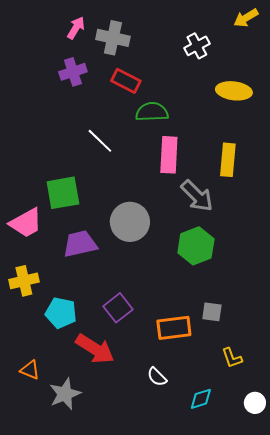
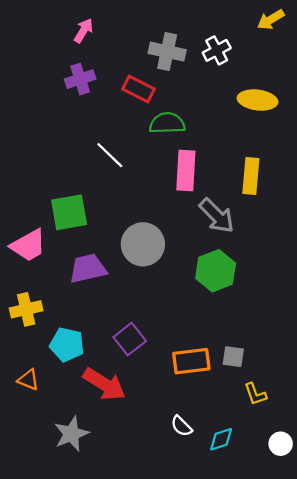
gray cross: (113, 38) -> (167, 52), moved
gray square: (212, 312) -> (233, 357), moved
orange triangle: (30, 370) -> (28, 380), moved
white semicircle: (157, 377) -> (181, 426), moved

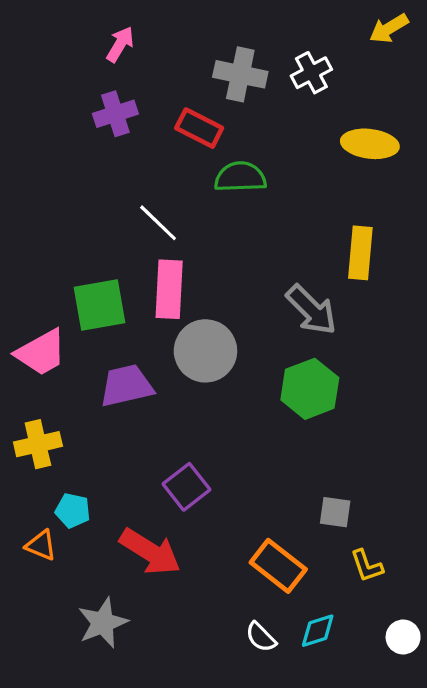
pink rectangle: (186, 170) -> (169, 289), moved
cyan pentagon: (67, 345) -> (73, 511), moved, size x0.7
orange rectangle: (191, 361) -> (278, 566), moved, turned 45
white semicircle: (181, 426) -> (261, 637), moved

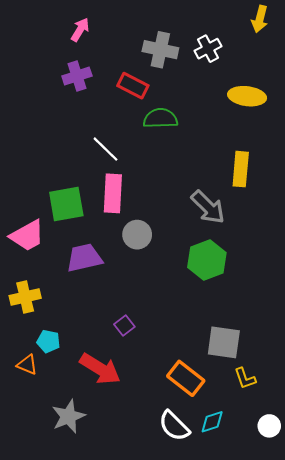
yellow arrow: (389, 28) -> (260, 19), turned -45
gray circle: (205, 351) -> (137, 235), size x0.7
purple square: (187, 487) -> (124, 325), size x0.7
gray square: (335, 512) -> (224, 342), size x1.6
white semicircle: (261, 637) -> (174, 426), size x1.5

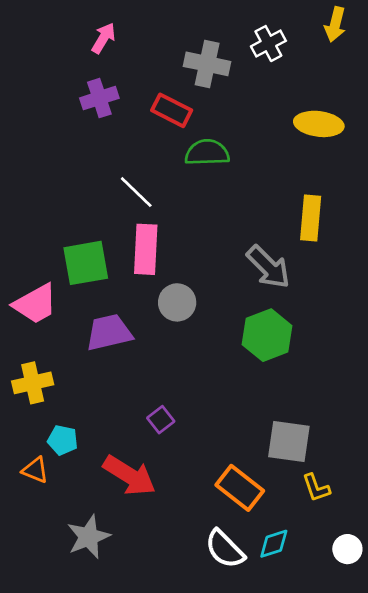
white cross: (208, 49) -> (268, 44), moved

